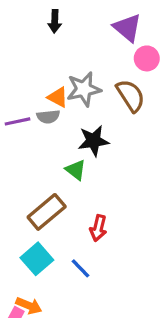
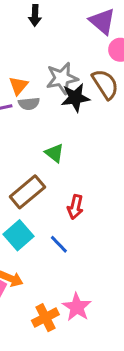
orange triangle: (58, 97) -> (18, 86), moved, turned 42
black star: (93, 141) -> (75, 98), moved

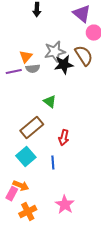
blue line: (59, 244) -> (53, 163), turned 40
orange cross: (45, 318) -> (28, 212), moved

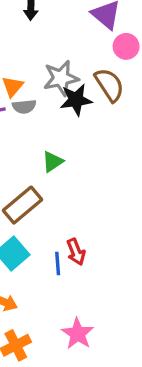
green triangle: (50, 102) -> (53, 162), turned 48
red arrow: (64, 138) -> (76, 252), moved, turned -35

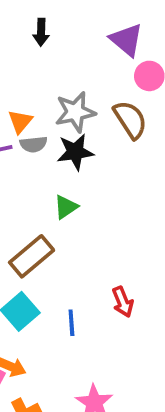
black star: (76, 100) -> (75, 152), moved
red arrow: (76, 252) -> (123, 302), moved

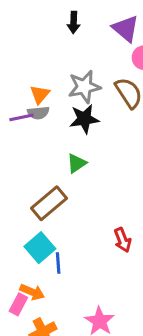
black arrow: (41, 32) -> (74, 22), moved
gray semicircle: (33, 144) -> (38, 113), moved
blue line: (71, 323) -> (58, 263), moved

